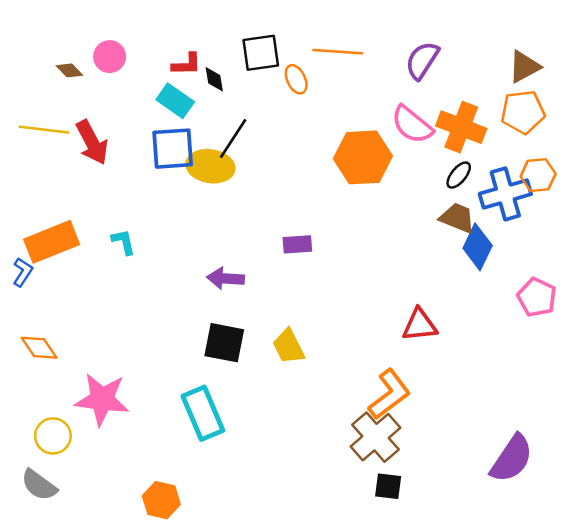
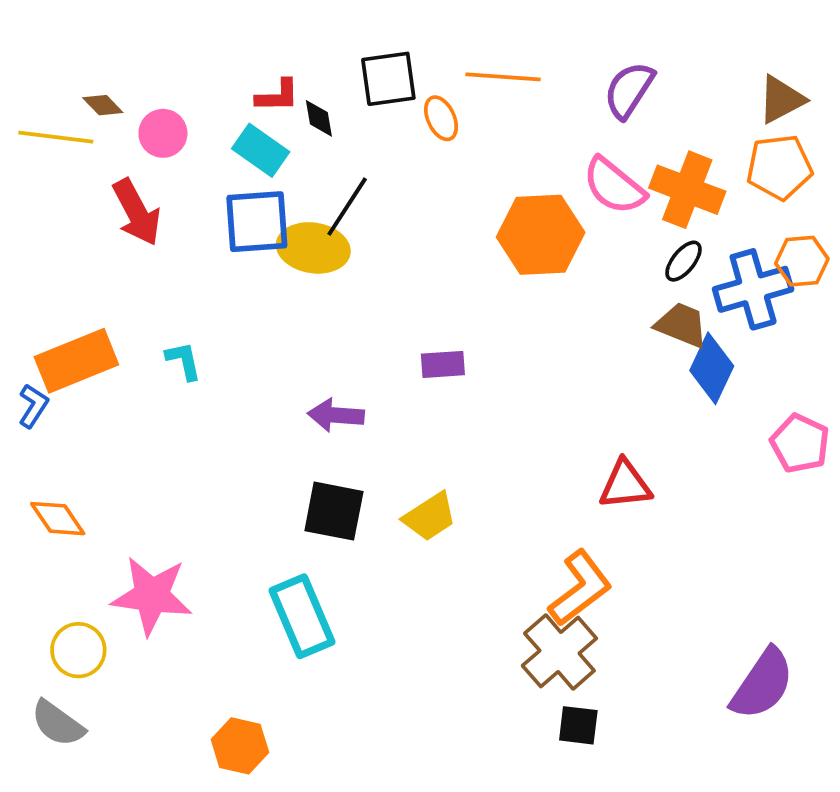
pink circle: (110, 57) -> (163, 133), moved
yellow line: (44, 130) -> (56, 137), moved
yellow trapezoid: (289, 346) -> (430, 517), turned -96

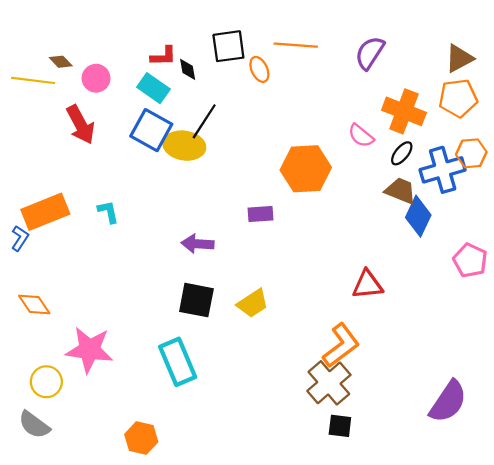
pink semicircle: (614, 186) -> (361, 136), moved, size x0.7
blue square: (257, 222) -> (151, 130), turned 33
orange hexagon: (541, 235) -> (306, 169), moved

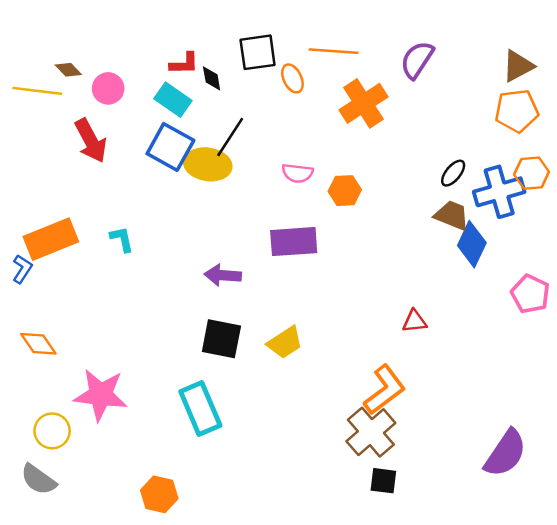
orange cross: (404, 111) -> (363, 103), moved, turned 36
pink semicircle: (361, 136) -> (297, 173), moved, turned -32
orange hexagon: (306, 169) -> (345, 191), size x0.6
purple rectangle: (260, 214) -> (294, 242), size x1.6
red triangle: (368, 285) -> (415, 321), size x0.7

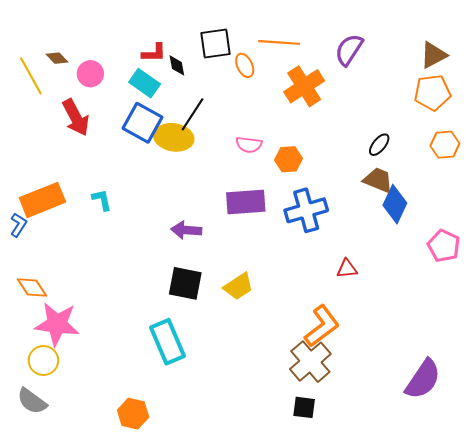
yellow line: (37, 91) -> (31, 76), turned 54
blue cross: (499, 192) -> (306, 210), moved
pink star: (101, 395) -> (57, 324), moved
black square: (383, 481) -> (304, 407), moved

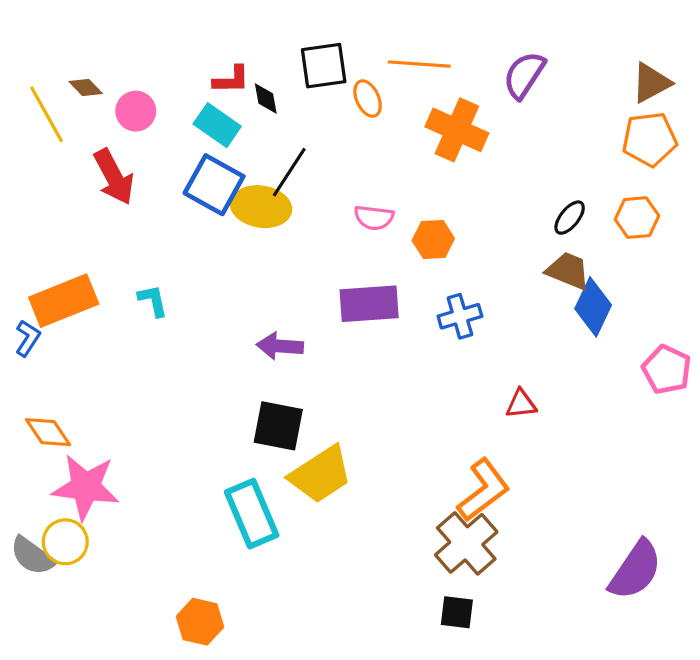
orange cross: (304, 86) -> (457, 130), turned -33
orange hexagon: (445, 145) -> (637, 218), moved
blue cross: (306, 210) -> (460, 316), size x0.7
yellow trapezoid: (238, 286) -> (321, 474), moved, size x1.4
gray semicircle: (32, 401) -> (32, 556), moved

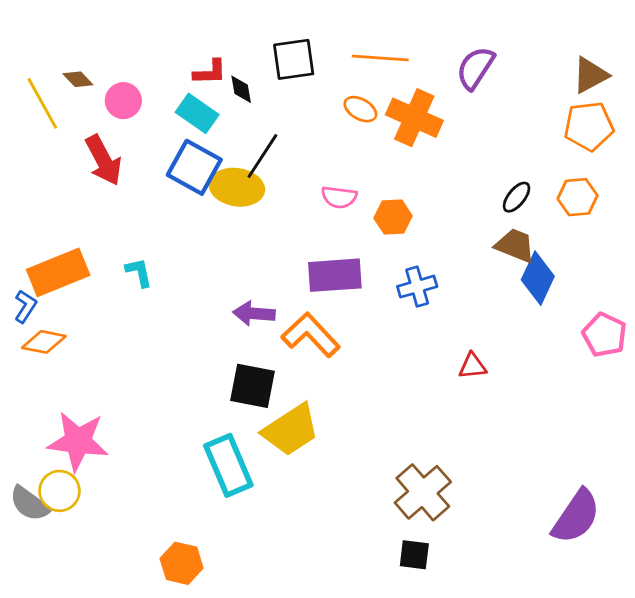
orange ellipse: (368, 99) -> (360, 109), moved, turned -36
orange diamond: (48, 432) -> (44, 342), moved, turned -45
orange L-shape: (483, 490) -> (311, 335), moved, turned -96

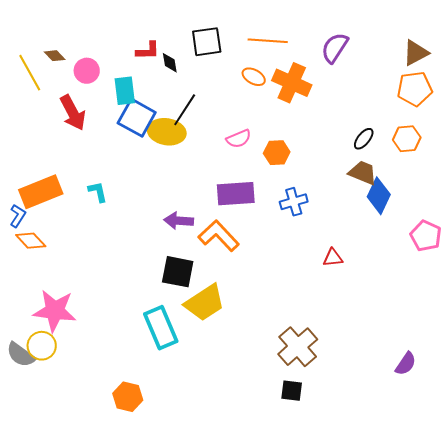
cyan rectangle: (197, 113) -> (125, 91), moved, turned 48
pink semicircle: (339, 197) -> (239, 139), turned -30
orange diamond: (44, 342) -> (31, 241), turned 36
purple semicircle: (576, 516) -> (406, 364), size x0.6

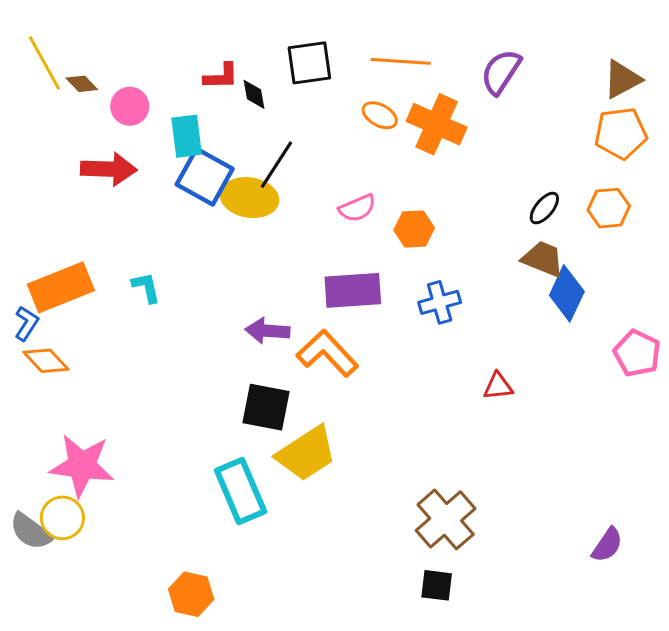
yellow line: (30, 73) -> (44, 63), moved
red arrow: (73, 113) -> (109, 169), turned -60

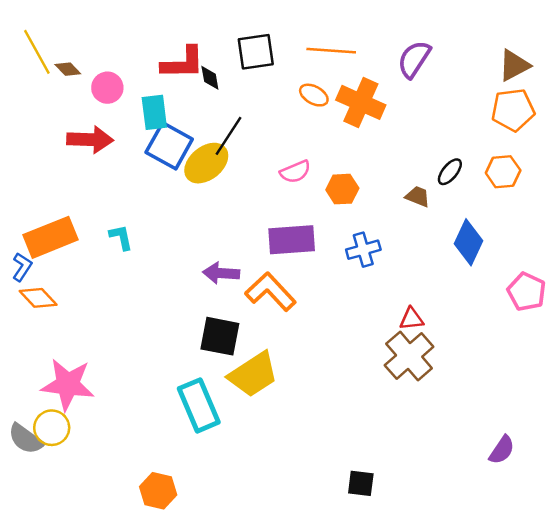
red L-shape: (221, 76) -> (183, 63), size x1.5
yellow ellipse: (249, 198) -> (206, 163), turned -48
brown trapezoid: (543, 259) -> (418, 196), moved, size x0.7
brown cross: (446, 519) -> (409, 356), moved

